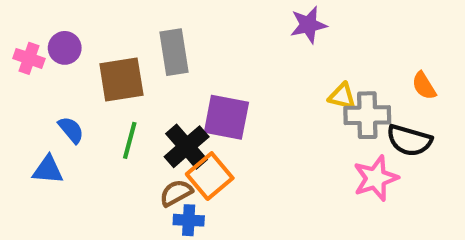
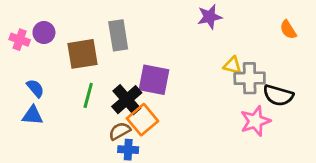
orange semicircle: (424, 86) -> (288, 30), moved
blue semicircle: (71, 130) -> (35, 88), moved

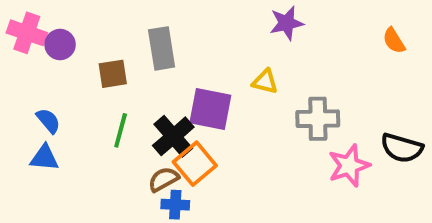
pink cross: (20, 40) -> (27, 33), moved, size x1.4
brown square: (82, 54) -> (113, 74), size x0.7
yellow triangle: (232, 65) -> (265, 82), moved
gray cross: (250, 78) -> (318, 119), moved
black semicircle: (278, 95) -> (402, 148), moved

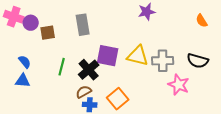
brown square: (113, 74) -> (48, 33), moved
yellow triangle: (265, 82) -> (138, 56), moved, size x1.6
black semicircle: (402, 148) -> (198, 61), moved
orange square: (195, 164) -> (118, 99), moved
pink star: (349, 166) -> (179, 85), turned -30

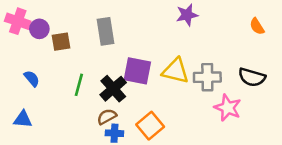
blue triangle: (23, 81) -> (23, 119), moved

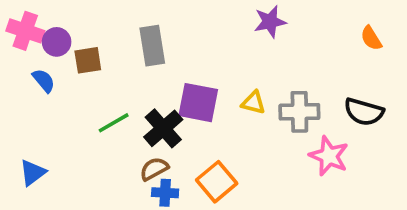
yellow triangle: (176, 71) -> (253, 103), size x0.6
blue semicircle: (32, 78) -> (44, 81), moved
green line: (79, 85) -> (114, 123), turned 45
blue triangle: (23, 119) -> (33, 173), turned -42

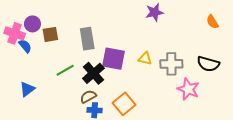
pink cross: (25, 31) -> (15, 33), moved
gray rectangle: (152, 46) -> (87, 39), moved
blue triangle: (33, 173) -> (27, 89), moved

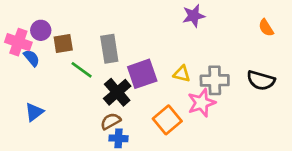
purple square: (113, 59) -> (142, 74), turned -30
green line: (65, 70) -> (82, 70), moved, turned 66
pink star: (188, 89) -> (202, 103), moved, turned 30
orange square: (124, 104) -> (167, 120), moved

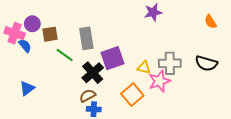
yellow triangle: (182, 74) -> (144, 68), moved

